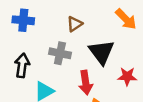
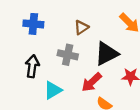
black triangle: (101, 52) -> (107, 54), turned 40
red arrow: (86, 83) -> (92, 82), turned 55

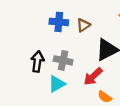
blue cross: (33, 24) -> (59, 22), moved
gray cross: (68, 55) -> (63, 60), moved

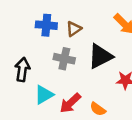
gray cross: (63, 60) -> (64, 59), moved
red arrow: (93, 76) -> (70, 103), moved

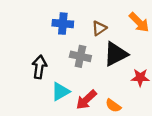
brown triangle: (74, 29) -> (99, 28), moved

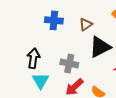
gray cross: (80, 56) -> (69, 63), moved
cyan triangle: (60, 92) -> (41, 81), moved, turned -30

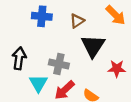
black triangle: (100, 47) -> (93, 46), turned -30
cyan triangle: (41, 81) -> (38, 83), moved

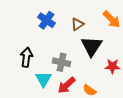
blue cross: (42, 16) -> (46, 20), turned 30

